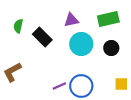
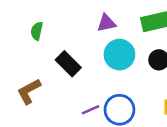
black rectangle: (42, 37) -> (68, 64), moved

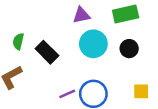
green semicircle: (37, 31) -> (18, 41), moved

